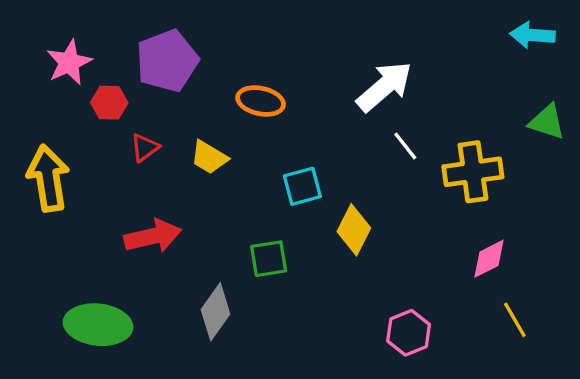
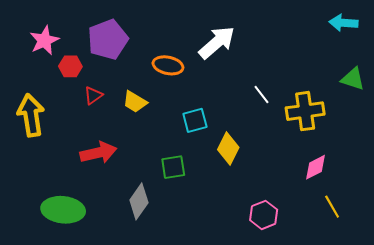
white arrow: (384, 87) -> (217, 43), moved

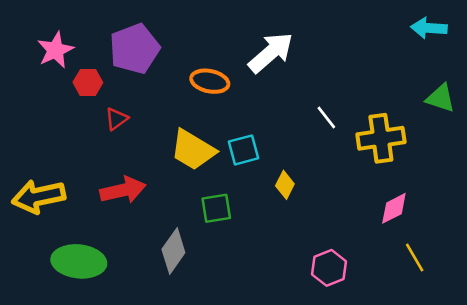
yellow trapezoid: (135, 102) -> (193, 150), moved, size x1.5
yellow arrow: (31, 115) -> (39, 197), moved, turned -93
yellow diamond: (228, 148) -> (285, 185), size x0.7

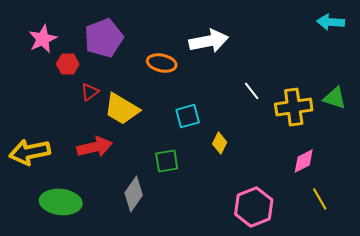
white arrow: (271, 53) -> (209, 41), turned 30
green triangle: (441, 98) -> (335, 98), moved
yellow trapezoid: (193, 150) -> (122, 109), moved
pink hexagon: (329, 268) -> (254, 207), size x1.4

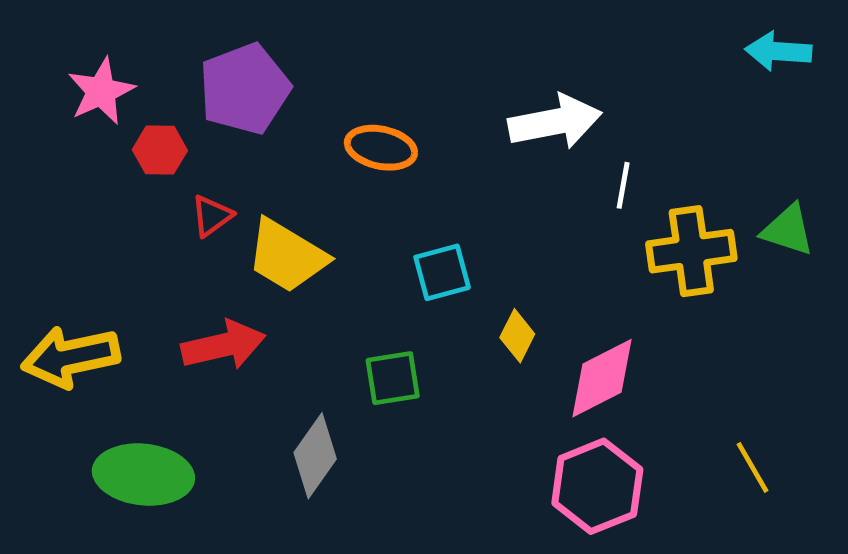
white arrow: (209, 41) -> (555, 122), moved
white line: (252, 91) -> (623, 185), moved, turned 48
pink diamond: (304, 161) -> (602, 378), moved, size x1.4

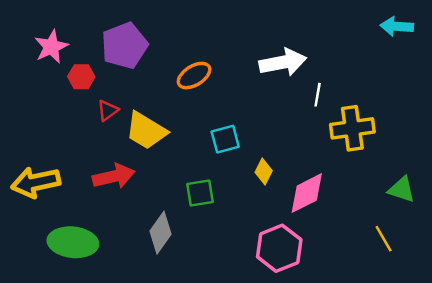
orange ellipse: (381, 148) -> (194, 76), turned -44
green triangle: (788, 230) -> (402, 189), moved
pink hexagon: (597, 486) -> (279, 248), moved

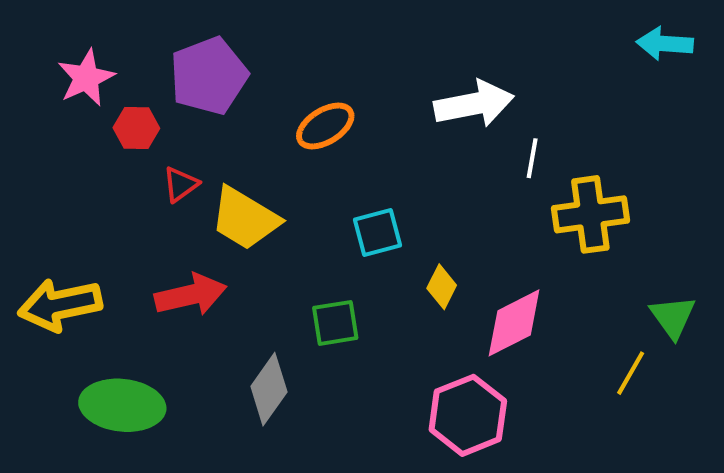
green triangle: (402, 189) -> (673, 317), turned 36
yellow line: (384, 239) -> (631, 373), moved, turned 60

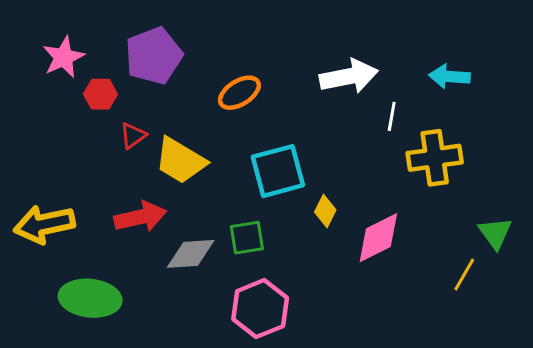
cyan arrow: (665, 44) -> (449, 76), moved
cyan square: (377, 232) -> (278, 171), size x1.5
gray diamond: (269, 389) -> (191, 254), moved, turned 51
pink hexagon: (468, 415) -> (260, 309), moved

